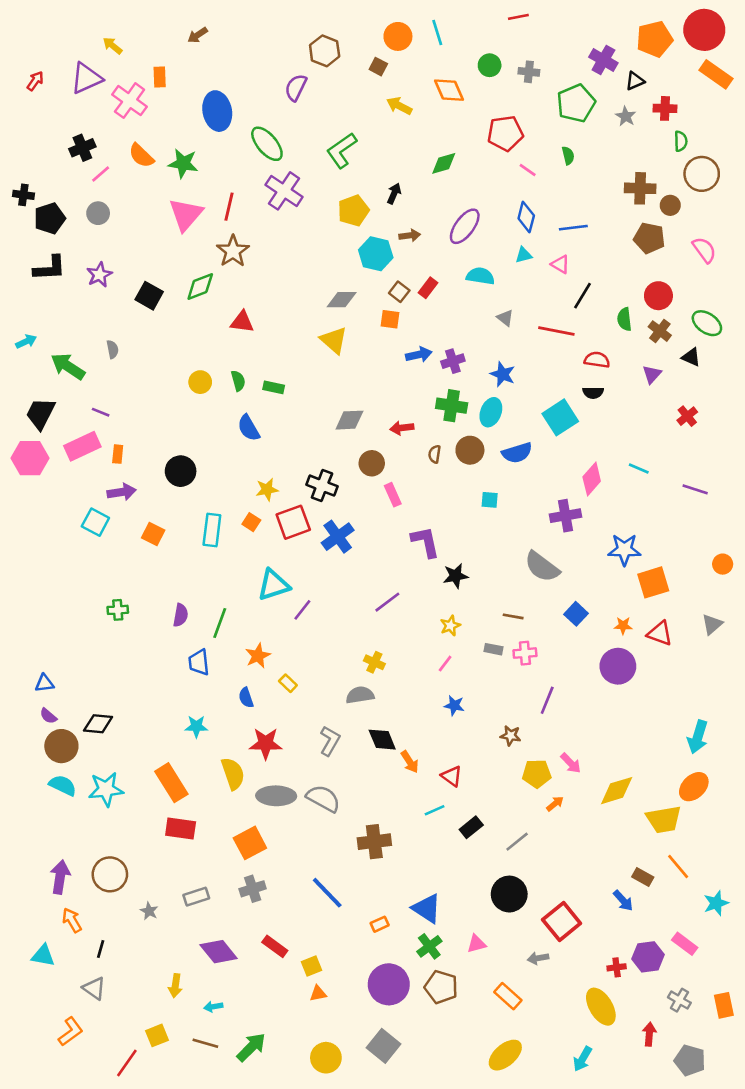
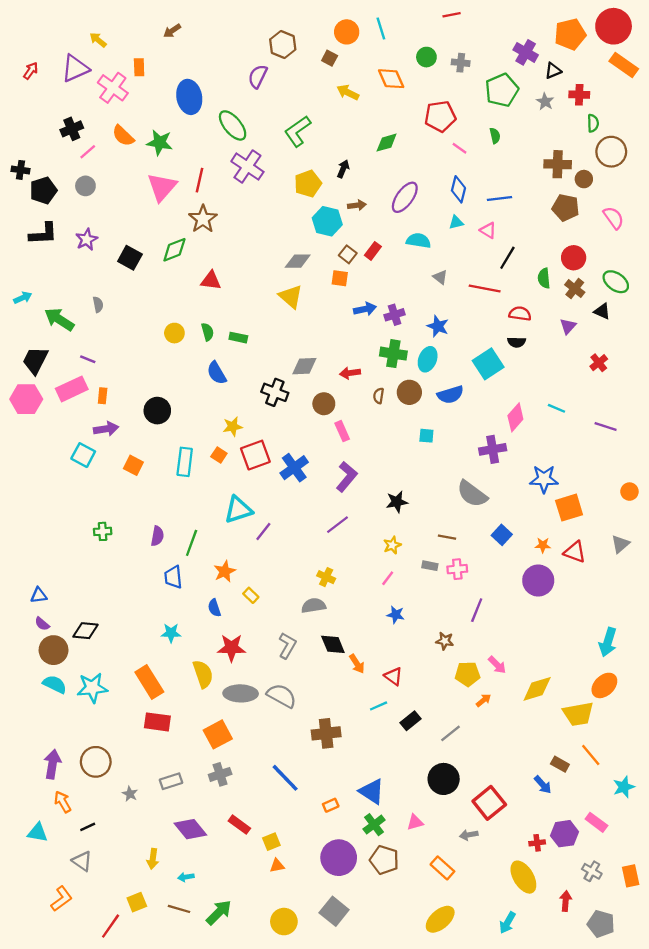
black cross: (322, 486) -> (275, 392), moved
purple L-shape: (425, 542) -> (347, 477), moved, turned 52
black line: (101, 949) -> (88, 827), turned 49

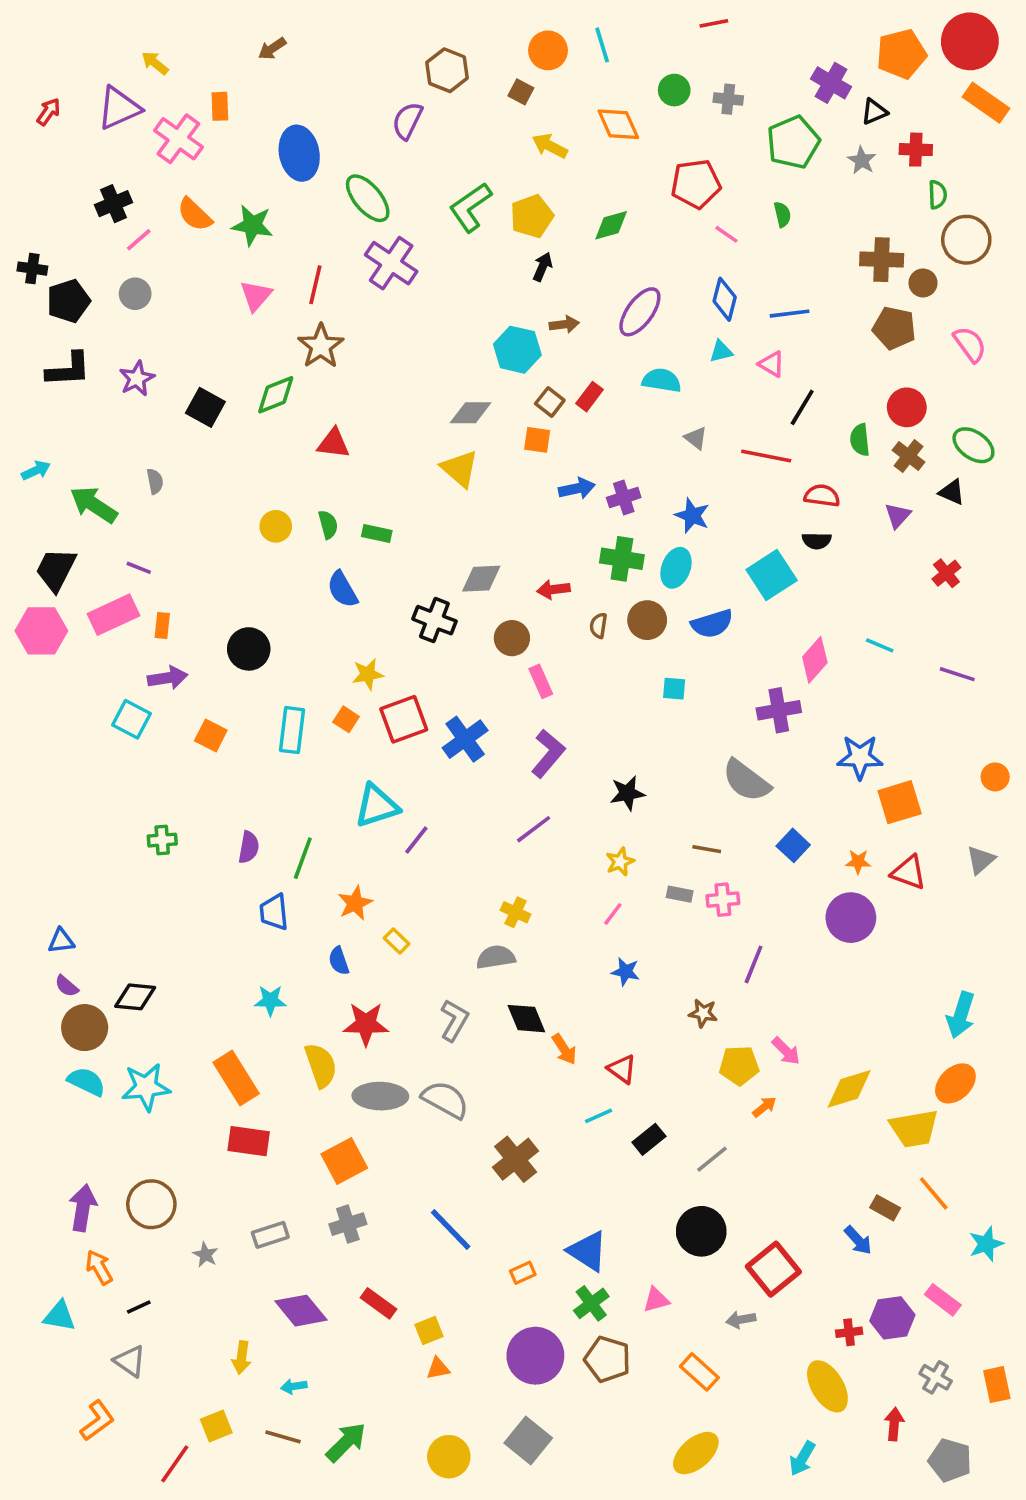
yellow pentagon: (308, 184) -> (532, 216), moved
pink triangle: (162, 187) -> (256, 296), size x0.7
brown cross: (326, 733) -> (516, 1159), turned -32

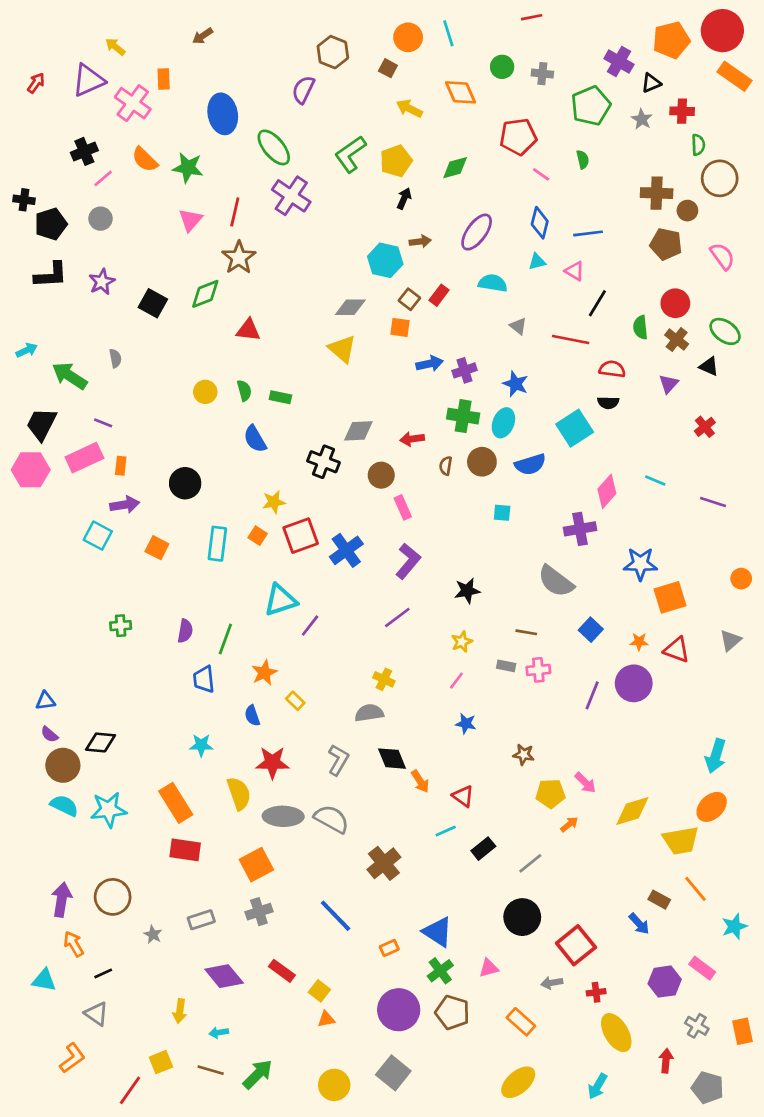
purple line: (754, 964) -> (592, 695), moved
yellow square: (429, 1330) -> (319, 991), turned -30
red cross: (849, 1332) -> (596, 992), moved

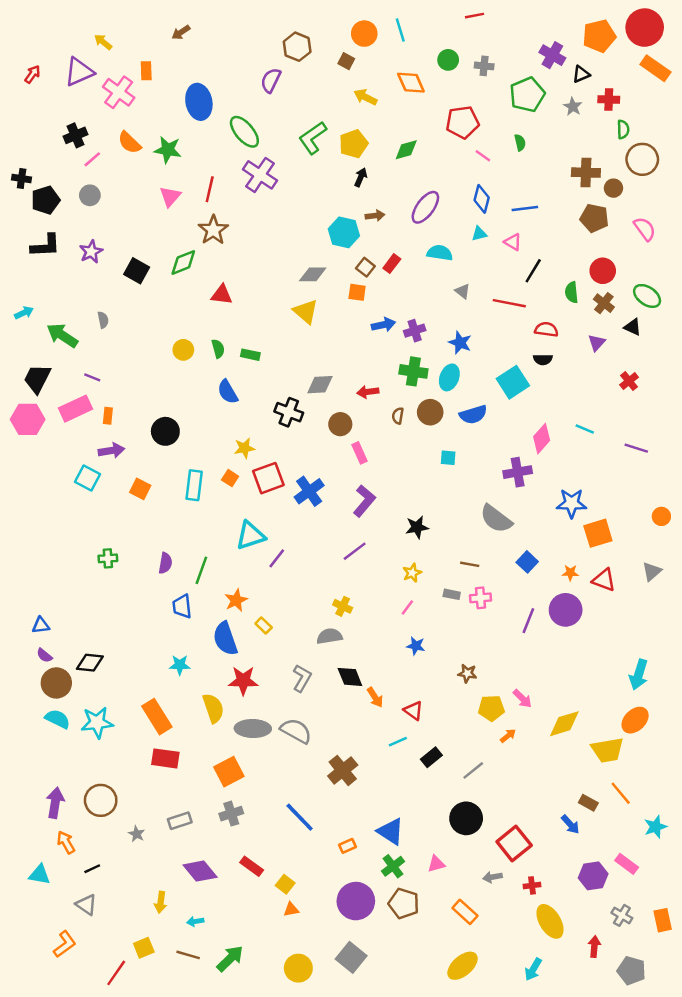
blue semicircle: (252, 716) -> (225, 639), size x1.8

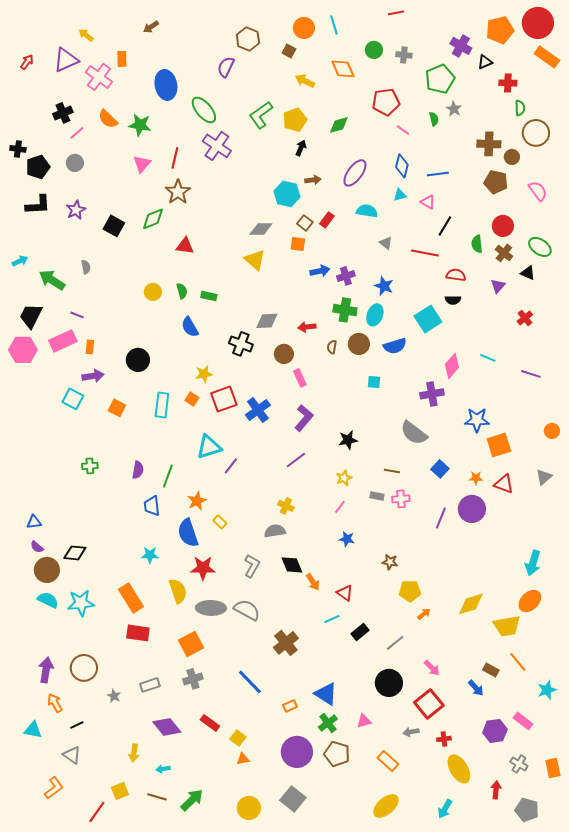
gray star: (573, 107) -> (454, 109), moved
pink arrow: (522, 699) -> (432, 668), moved

